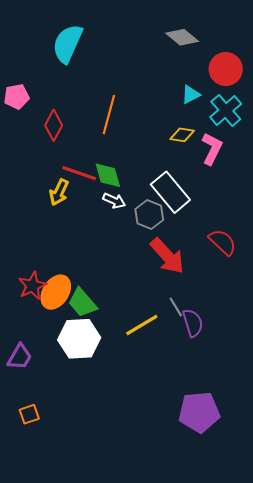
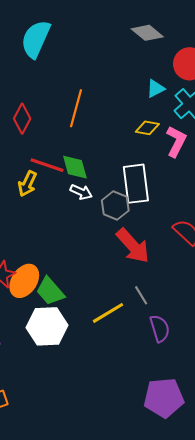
white rectangle: (170, 192) -> (136, 184), turned 33
purple semicircle: (193, 323) -> (160, 328), moved

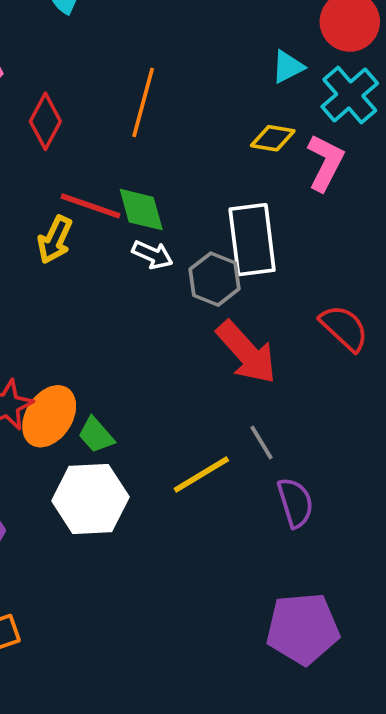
green trapezoid: (50, 291) -> (96, 435), size x0.7

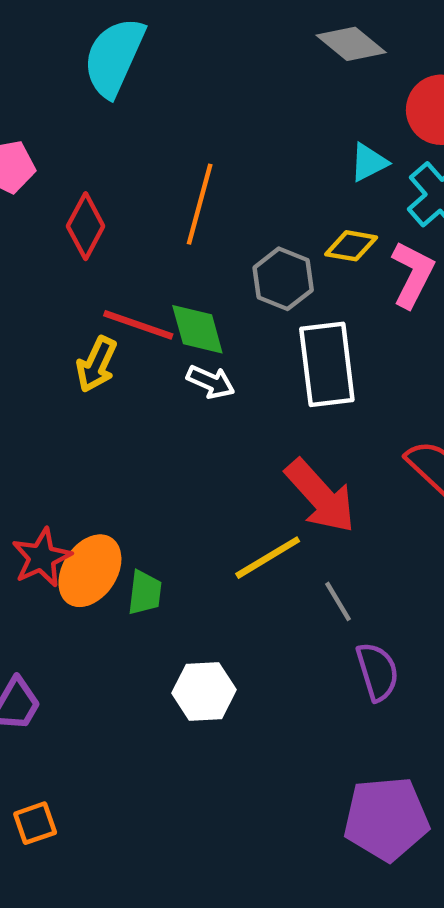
gray hexagon: (214, 279) -> (283, 279), moved
green trapezoid: (96, 435) -> (145, 593), turned -132
yellow line: (201, 475) -> (268, 558), moved
white hexagon: (90, 499) -> (204, 691), moved, size x0.7

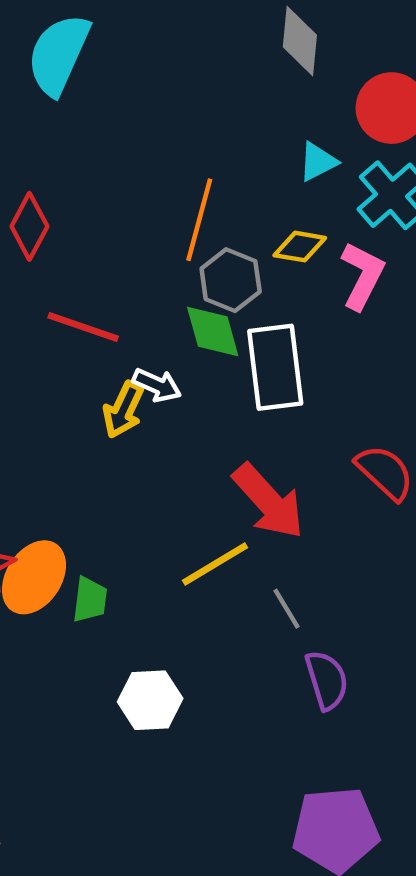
gray diamond: (351, 44) -> (300, 41), turned 56
orange line: (200, 204) -> (199, 220), moved
green diamond: (197, 329) -> (213, 332), moved
yellow arrow: (96, 364) -> (123, 410), moved

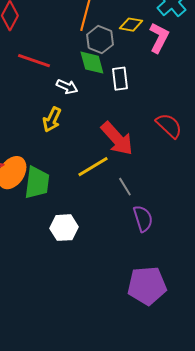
white rectangle: (275, 367) -> (120, 79), size x0.6
yellow arrow: (123, 410) -> (52, 120), moved
green trapezoid: (90, 600) -> (37, 183), size x1.6

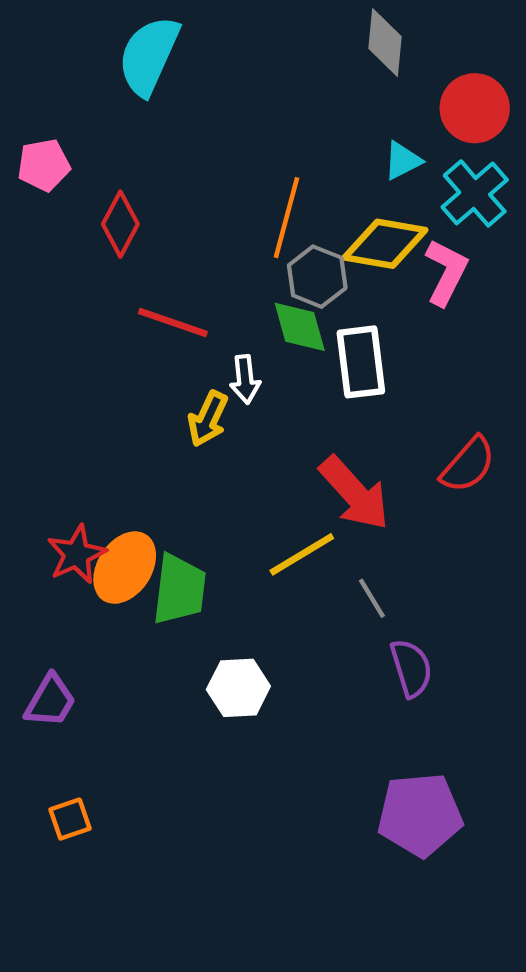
yellow diamond: (131, 25) -> (385, 244), size x1.6
white rectangle: (120, 79) -> (361, 362), size x1.4
white arrow: (67, 87) -> (245, 379), turned 60
yellow arrow: (52, 120) -> (208, 419), moved
red semicircle: (169, 126) -> (468, 465), turned 88

